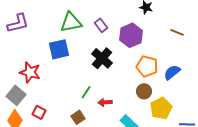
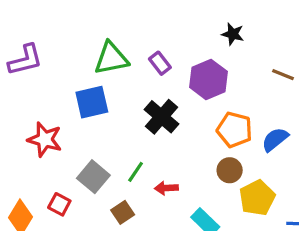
gray square: (16, 95) -> (93, 177), moved

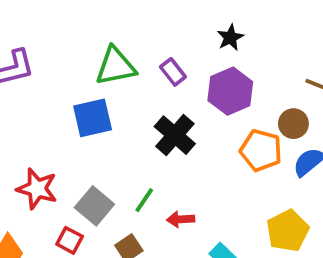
black star: (233, 34) -> (230, 38), moved, turned 30
red star: (45, 139) -> (37, 189), moved
brown circle: (230, 170) -> (293, 124), moved
red square: (59, 204) -> (70, 240), moved

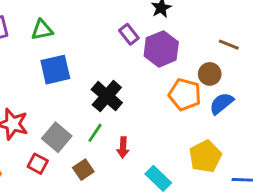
green triangle: (116, 66) -> (42, 30), moved, size x0.7
purple rectangle: (173, 72) -> (129, 34), moved
black cross: (175, 135) -> (107, 96), moved
red arrow: (181, 219) -> (123, 147), turned -84

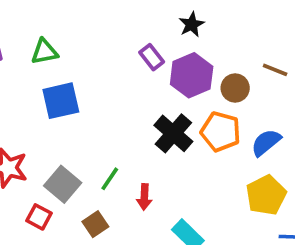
brown circle: (210, 74) -> (235, 88), moved
black cross: (107, 96) -> (173, 133), moved
yellow pentagon: (205, 156) -> (266, 195), moved

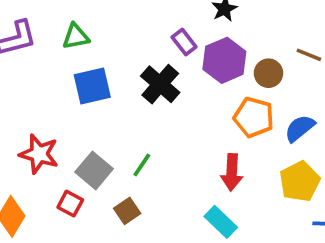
black cross: (173, 133) -> (160, 84), moved
red arrow: (144, 197) -> (232, 172), moved, size x1.4

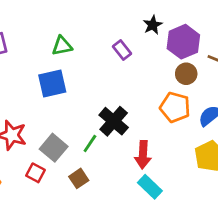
green triangle: (76, 36) -> (62, 46), moved
purple hexagon: (224, 60) -> (183, 42), moved
black cross: (160, 84) -> (114, 121), moved
red arrow: (232, 172) -> (143, 155), moved

